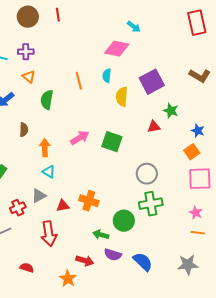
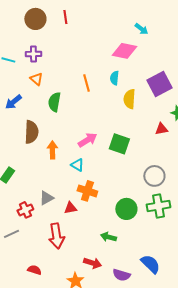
brown semicircle: (24, 130) -> (31, 132), size x1.6
cyan triangle: (49, 172) -> (77, 165), moved
orange cross: (89, 201) -> (87, 191), moved
green circle: (124, 221) -> (126, 209), moved
purple semicircle: (113, 255) -> (121, 275), moved

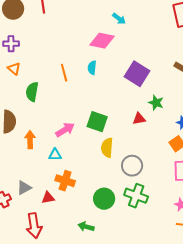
purple square: (159, 84) -> (137, 74), turned -30
yellow semicircle: (129, 99) -> (107, 148), moved
green square: (119, 144) -> (97, 122), moved
cyan triangle: (77, 165) -> (55, 155), turned -32
green cross: (158, 206) -> (136, 196), turned 30

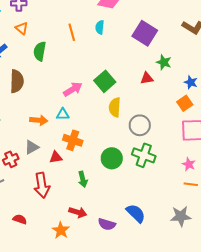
green square: (97, 122) -> (105, 81), turned 30
orange arrow: (30, 140) -> (39, 120), moved, turned 96
green arrow: (86, 227) -> (83, 179), moved, turned -119

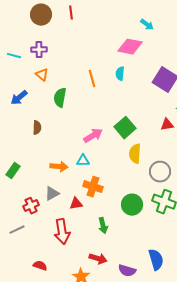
brown semicircle: (17, 81) -> (37, 128), size x0.6
blue semicircle: (136, 213) -> (156, 260), turned 30

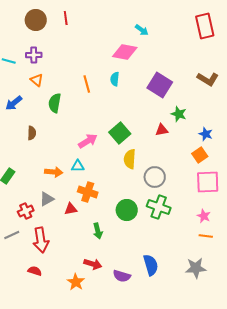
red arrow: (62, 232) -> (41, 240), moved

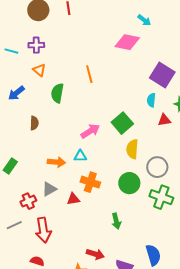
cyan semicircle: (115, 79) -> (151, 100), moved
green circle: (127, 210) -> (129, 183), moved
green arrow: (98, 231) -> (116, 221), moved

